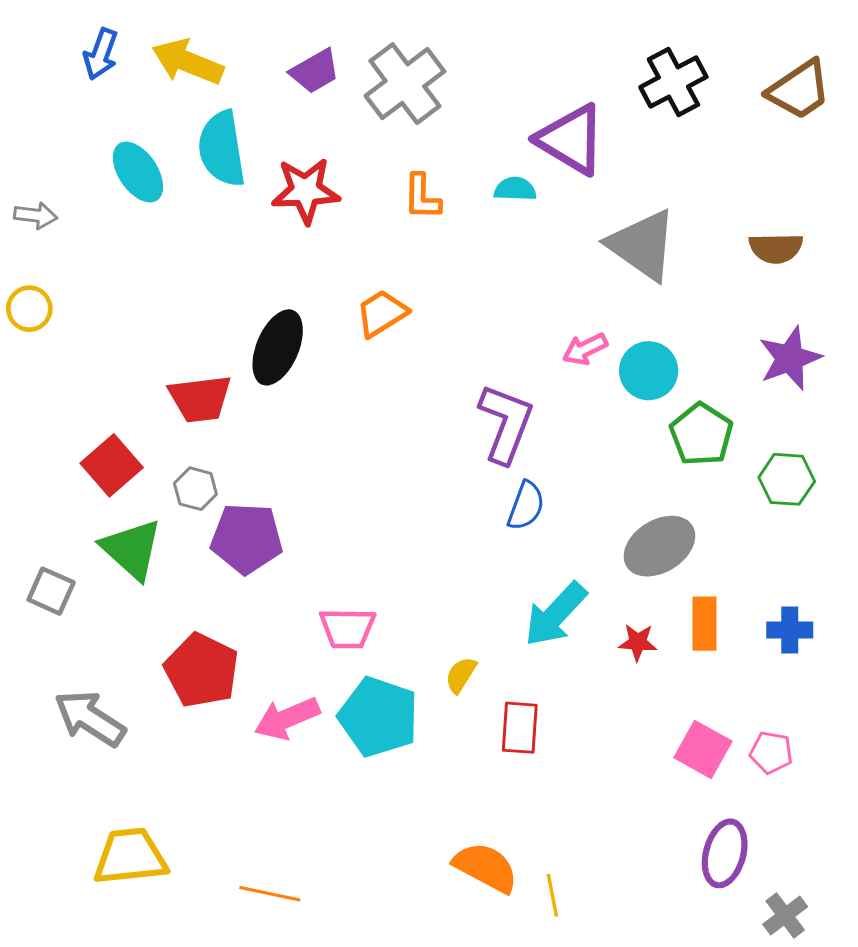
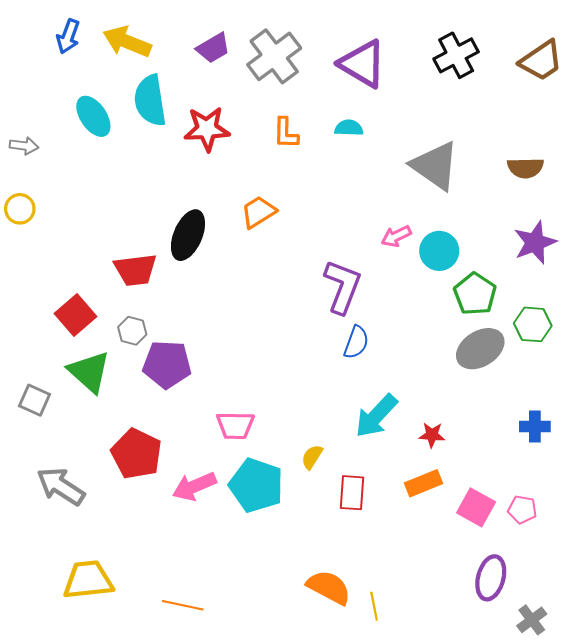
purple triangle: (571, 139) -> (363, 64), moved
gray ellipse: (659, 546) -> (480, 349), moved
orange rectangle: (704, 624) -> (423, 483), moved, turned 68

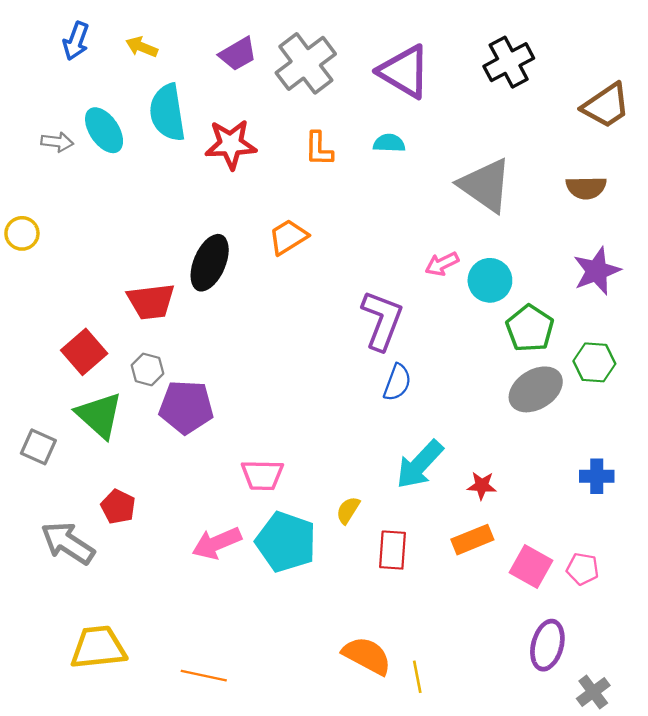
yellow arrow: (127, 42) -> (142, 47), size x0.6
brown trapezoid: (541, 61) -> (606, 106), moved
gray arrow: (24, 146) -> (57, 142), moved
red pentagon: (136, 454) -> (118, 507), moved, size x0.6

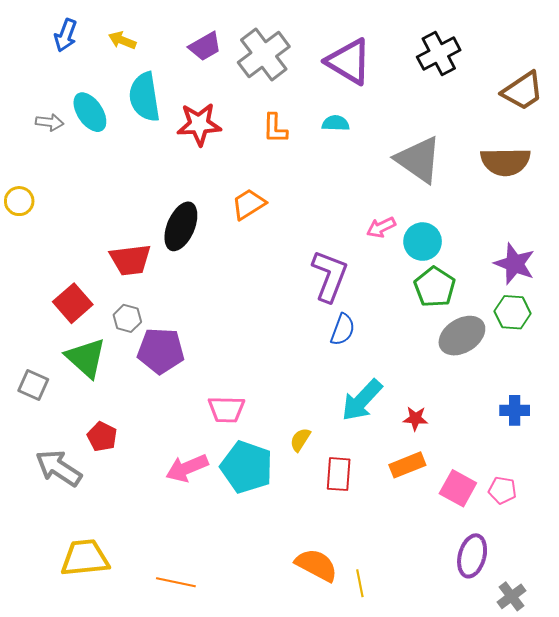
brown semicircle: (586, 188) -> (505, 162), size x1.4
purple star: (597, 271) -> (515, 264), moved, turned -30
green pentagon: (530, 328) -> (435, 287), moved

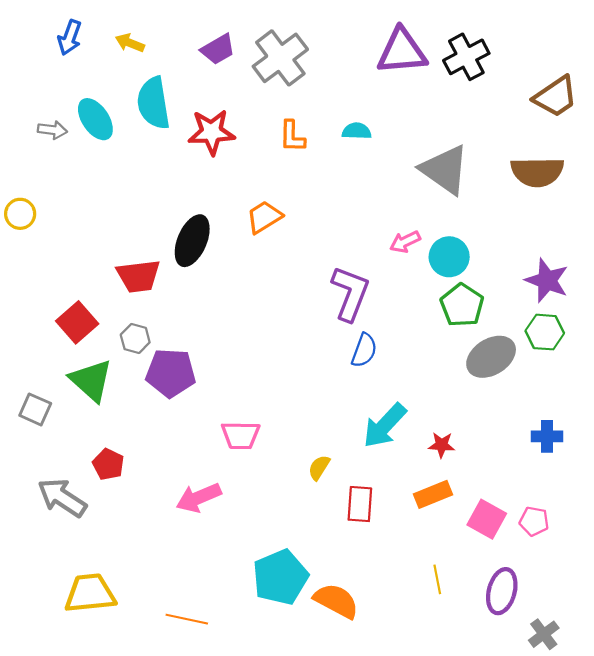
purple triangle: (349, 62) -> (402, 51), moved, turned -36
cyan pentagon: (247, 467) -> (280, 577), moved, turned 30
yellow line: (360, 583) -> (437, 579), moved

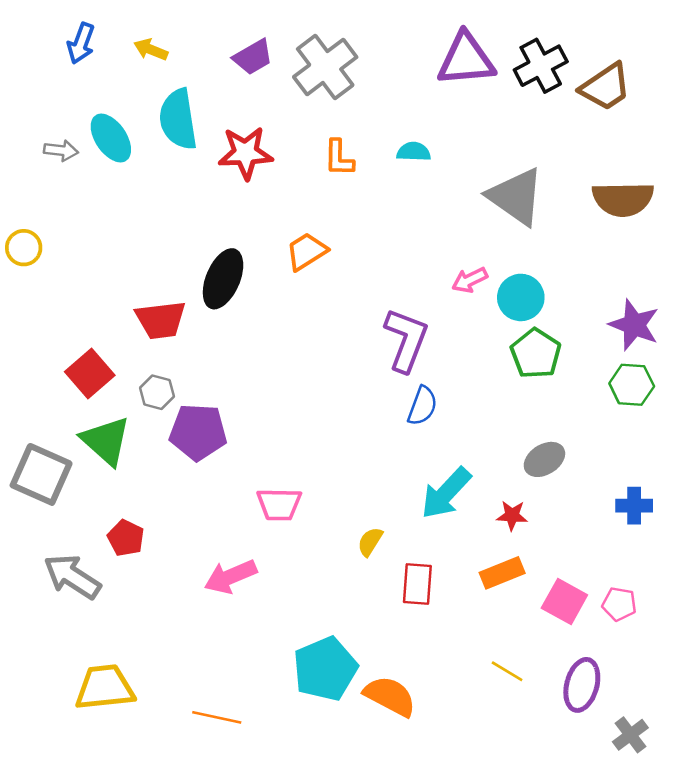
brown trapezoid: (556, 97) -> (606, 87), moved
gray ellipse: (491, 357) -> (544, 459), moved, size x0.7
gray square: (35, 409) -> (41, 474), size x1.6
yellow line: (437, 579) -> (507, 671), turned -48

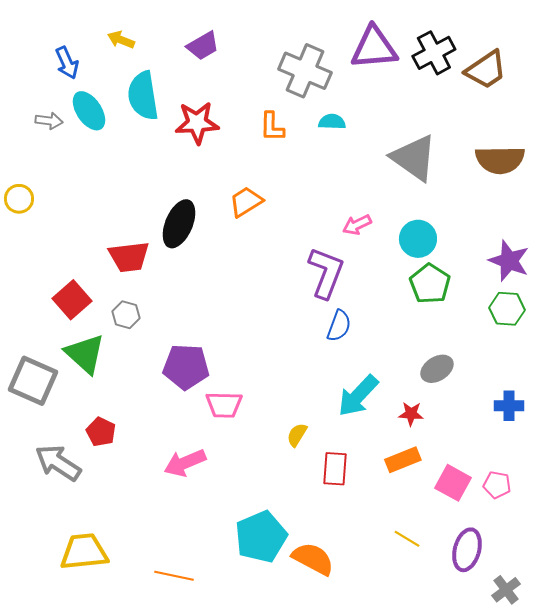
blue arrow: (81, 43) -> (67, 63), moved, turned -44
gray cross: (325, 67) -> (305, 71), moved, turned -30
pink arrow: (470, 280) -> (357, 225), moved
purple pentagon: (198, 432) -> (186, 367), moved

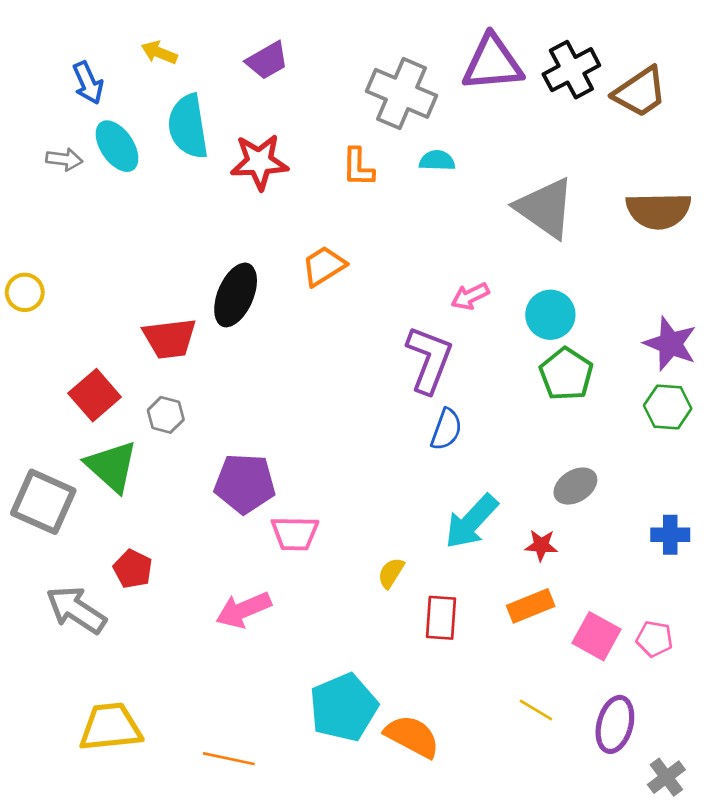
yellow circle: (19, 199) -> (25, 292), moved

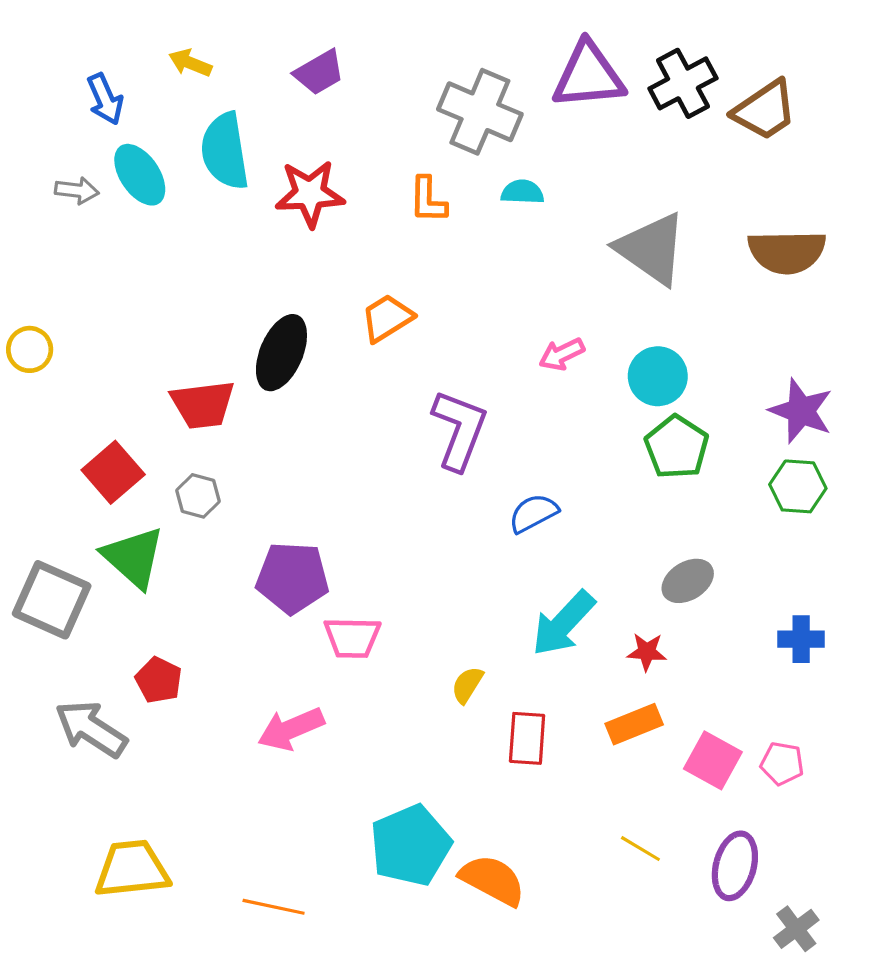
purple L-shape: (429, 360) -> (459, 430), moved
blue semicircle: (446, 429) -> (533, 513), turned -138

